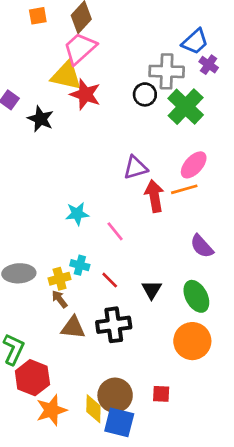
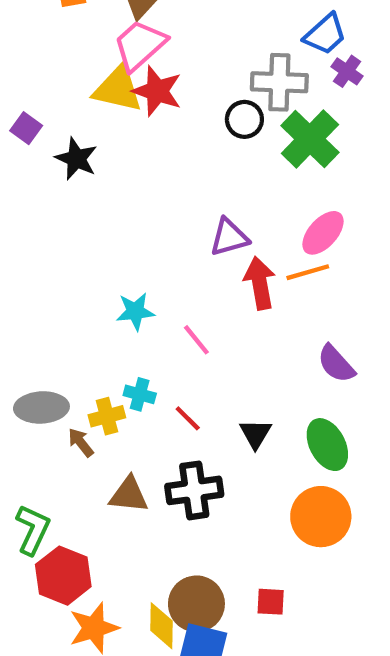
red star: (85, 94) -> (157, 91), moved
brown arrow: (60, 299) -> (81, 442), moved

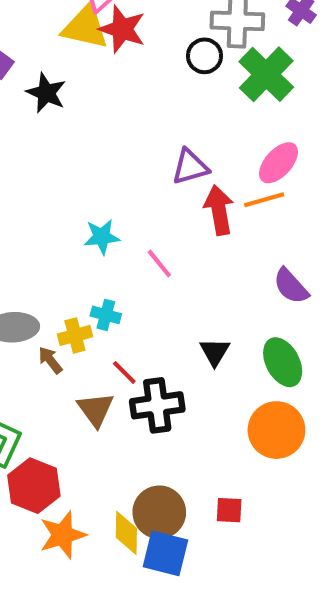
red line: (188, 418) -> (124, 372), moved
brown triangle: (129, 495) -> (96, 409), turned 48

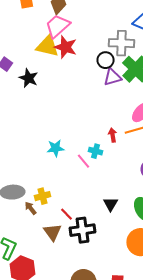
purple triangle: (190, 167) -> (112, 77), moved
red arrow: (219, 210) -> (112, 135), size x0.6
cyan cross: (106, 315) -> (96, 151), moved

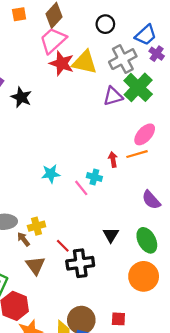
gray cross: (122, 43) -> (123, 59), turned -30
yellow triangle: (48, 46) -> (85, 62), moved
black circle: (106, 60) -> (105, 24), moved
brown triangle: (52, 232) -> (35, 265), moved

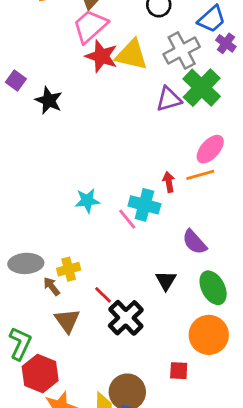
cyan cross: (94, 177) -> (144, 205), size x1.5
purple semicircle: (151, 200) -> (194, 242), moved
black cross: (80, 263) -> (126, 318), turned -36
red square: (118, 319) -> (179, 371), moved

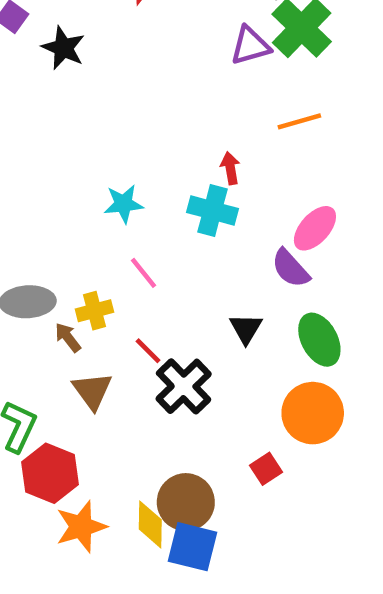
pink ellipse: (210, 149) -> (315, 228), moved
orange line: (200, 175) -> (299, 121), moved
red arrow: (169, 182) -> (230, 168), moved
pink line: (127, 219) -> (143, 273), moved
red square: (179, 371) -> (266, 469), turned -36

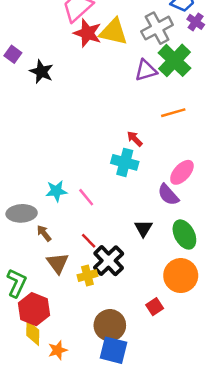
red arrow: (230, 168) -> (135, 139), turned -35
cyan star: (123, 204) -> (56, 191), moved
yellow cross: (95, 311) -> (87, 276), moved
yellow diamond: (150, 524) -> (33, 333), moved
orange star: (81, 527) -> (58, 350), moved, size x0.7

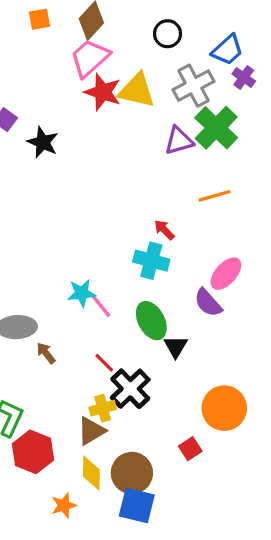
cyan star: (56, 191) -> (82, 293), moved
green ellipse: (184, 235) -> (151, 321), moved
brown triangle: (58, 263) -> (91, 431), moved, turned 35
yellow diamond: (33, 333) -> (91, 473), moved

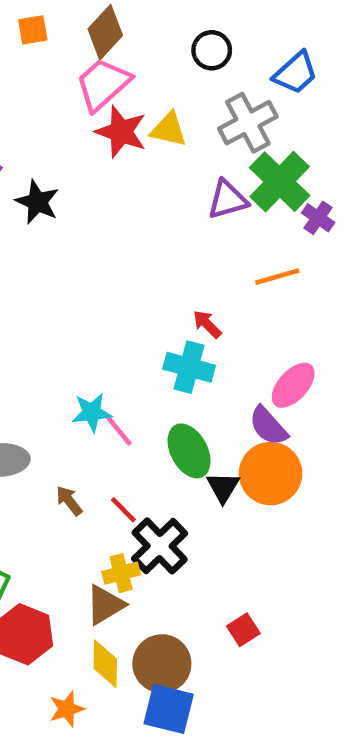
purple cross: (244, 77) -> (318, 218), moved
yellow triangle: (137, 90) -> (169, 129), size x0.7
brown arrow: (46, 353) -> (69, 501), moved
orange circle: (224, 408) -> (271, 474), moved

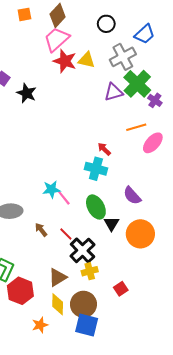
pink ellipse: (293, 385) -> (153, 143), moved
orange circle: (271, 474) -> (140, 234), moved
yellow cross: (121, 573) -> (90, 271), moved

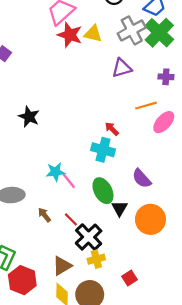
green cross: (137, 84) -> (159, 33), moved
black star: (27, 93) -> (29, 117), moved
purple cross: (155, 100) -> (166, 77), turned -32

